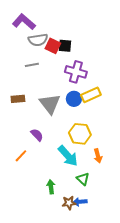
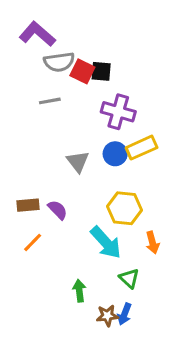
brown rectangle: (18, 99) -> (28, 205), moved
gray triangle: (50, 104) -> (78, 162), size x0.7
blue arrow: (80, 202) -> (124, 314), turned -64

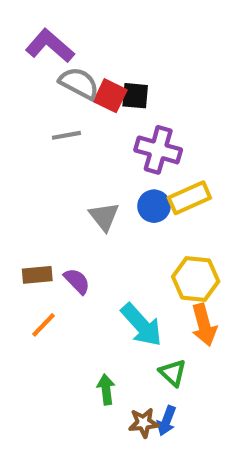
gray semicircle: (59, 62) -> (79, 83), turned -144
yellow hexagon: (124, 208) -> (196, 279), moved
orange arrow: (152, 242) -> (204, 325), size x1.4

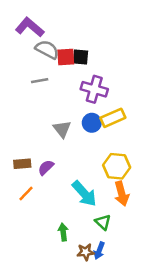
red square: (110, 96) -> (66, 57), turned -30
purple semicircle: (77, 281) -> (46, 167), turned -91

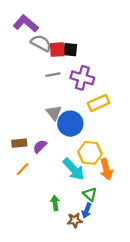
gray line: (40, 81) -> (53, 75), moved
blue circle: (92, 123) -> (70, 124), moved, size x1.5
yellow hexagon: (117, 166) -> (90, 153), moved
blue arrow: (99, 251) -> (87, 211), moved

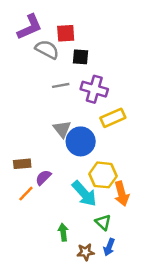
purple L-shape: (26, 24) -> (30, 27), turned 115
red square: (57, 50) -> (66, 33), moved
purple semicircle: (40, 146) -> (43, 177), moved
blue arrow: (87, 211) -> (109, 247), moved

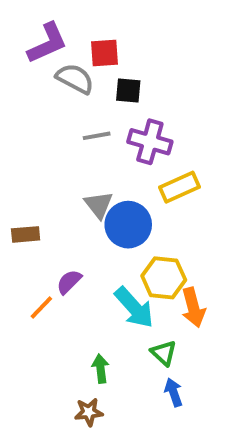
brown rectangle: (22, 164) -> (26, 234), moved
blue arrow: (109, 247) -> (174, 392), turned 140
brown star: (86, 252) -> (89, 412), moved

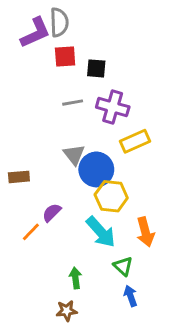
red square: (105, 53) -> (65, 56), moved
gray semicircle: (75, 79) -> (59, 22), moved, turned 60
yellow hexagon: (164, 278) -> (111, 196), moved

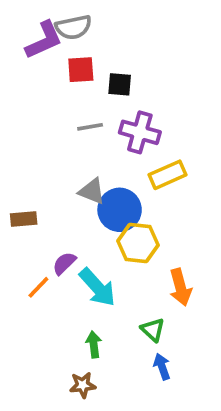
gray semicircle: (59, 22) -> (73, 27), turned 80
gray triangle: (74, 155) -> (92, 191), turned -30
cyan arrow: (101, 232) -> (97, 287), moved

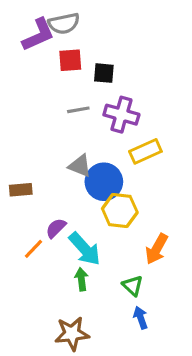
orange arrow: (180, 287) -> (157, 249), turned 44
green arrow: (94, 344) -> (81, 279), moved
brown star: (83, 385) -> (72, 334), size x1.5

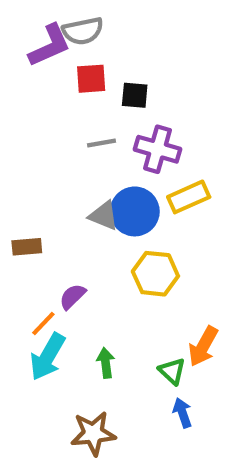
blue circle: (104, 182) -> (135, 211), moved
cyan arrow: (85, 249) -> (48, 357), moved, turned 72
orange arrow: (157, 249) -> (203, 346), moved

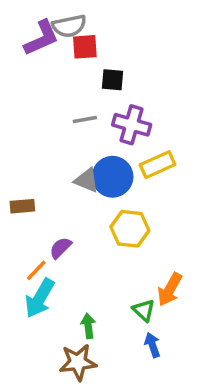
red square: (91, 79) -> (85, 47), moved
green arrow: (106, 363) -> (88, 326), moved

